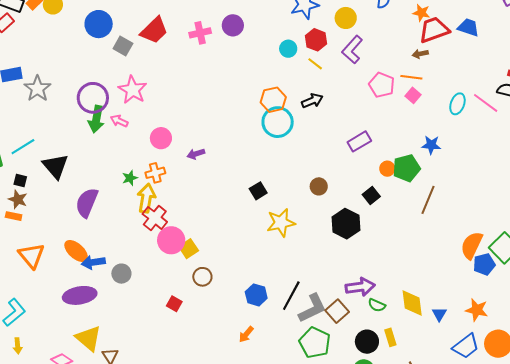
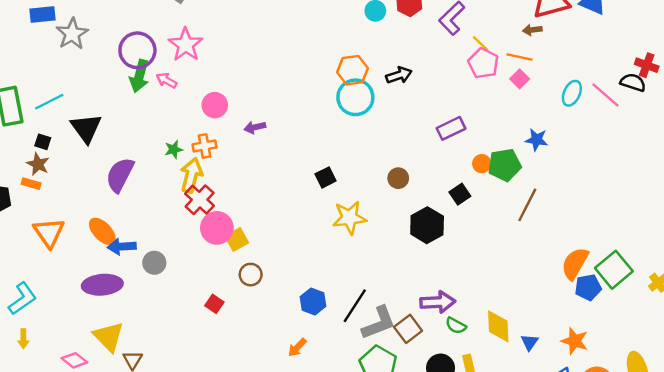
yellow line: (315, 64) -> (480, 43), moved

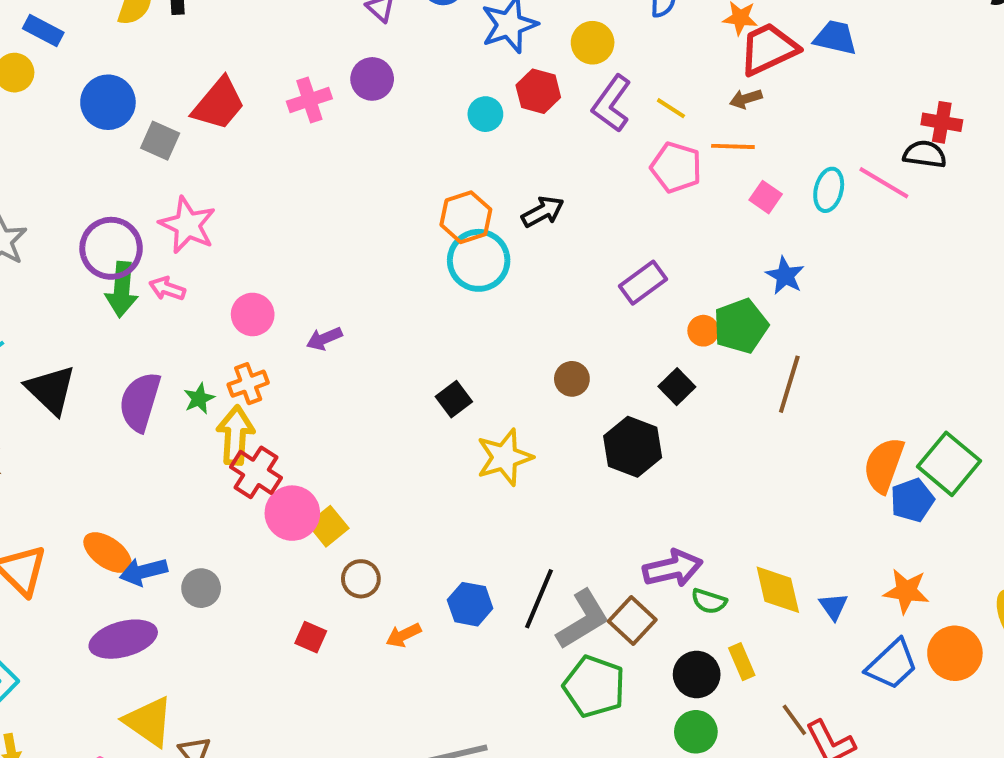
yellow line: (480, 43) -> (671, 108), moved
pink square: (520, 79) -> (766, 197), moved
blue star: (537, 140) -> (785, 276), turned 30
purple semicircle: (120, 175) -> (140, 402), moved
orange arrow: (297, 347) -> (404, 635), moved, turned 30

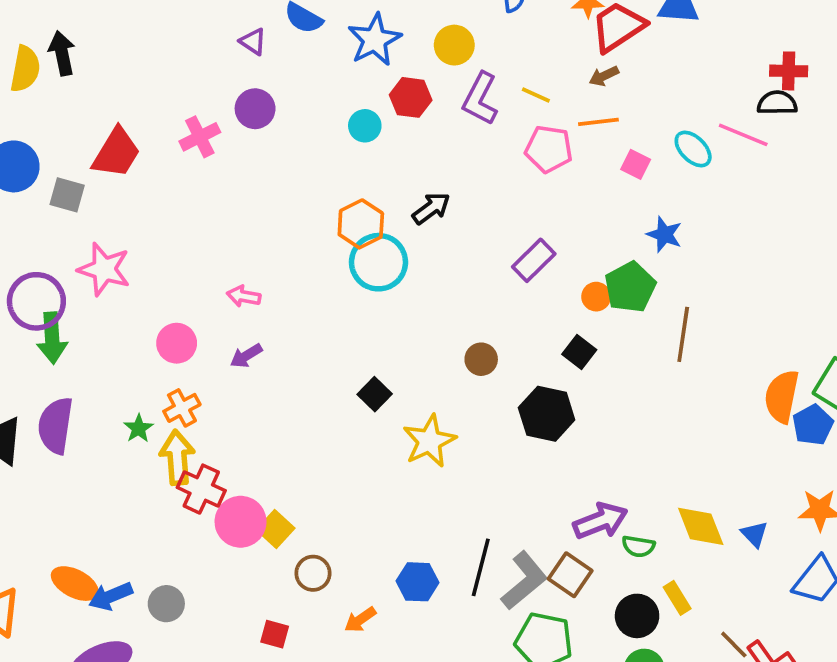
cyan ellipse: (829, 190) -> (693, 149), turned -51
pink arrow: (167, 289) -> (244, 296), moved
purple semicircle: (140, 402) -> (56, 426), moved

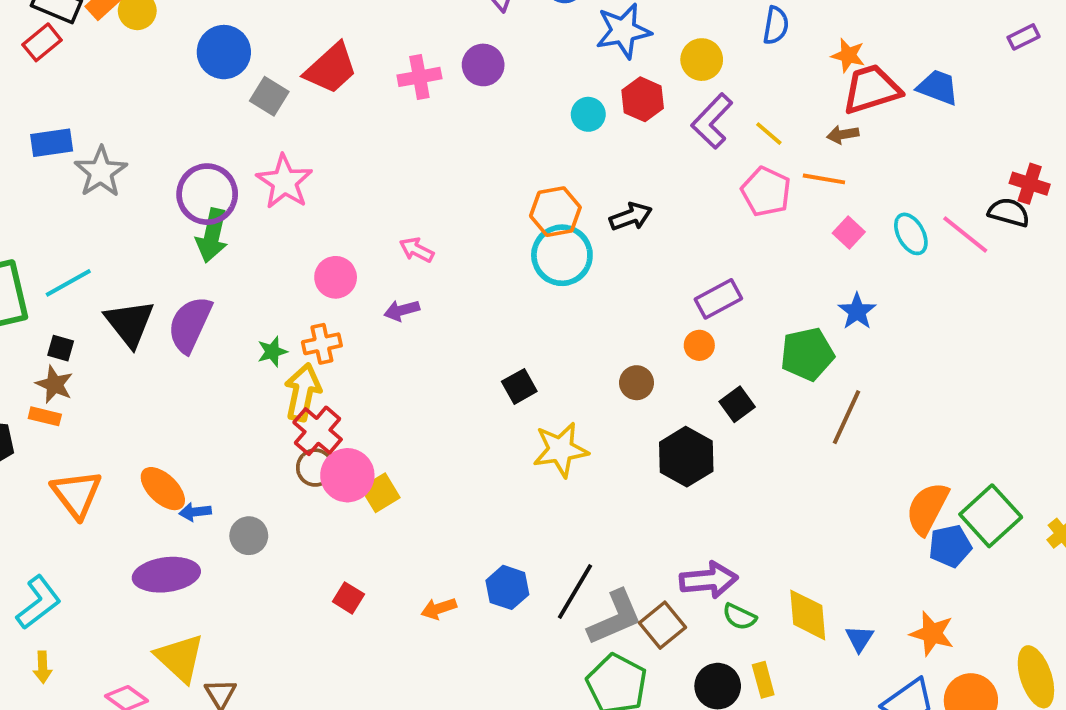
orange circle: (596, 297) -> (699, 345), moved
brown circle: (313, 573) -> (315, 468), moved
blue arrow: (111, 596) -> (195, 512), size x0.7

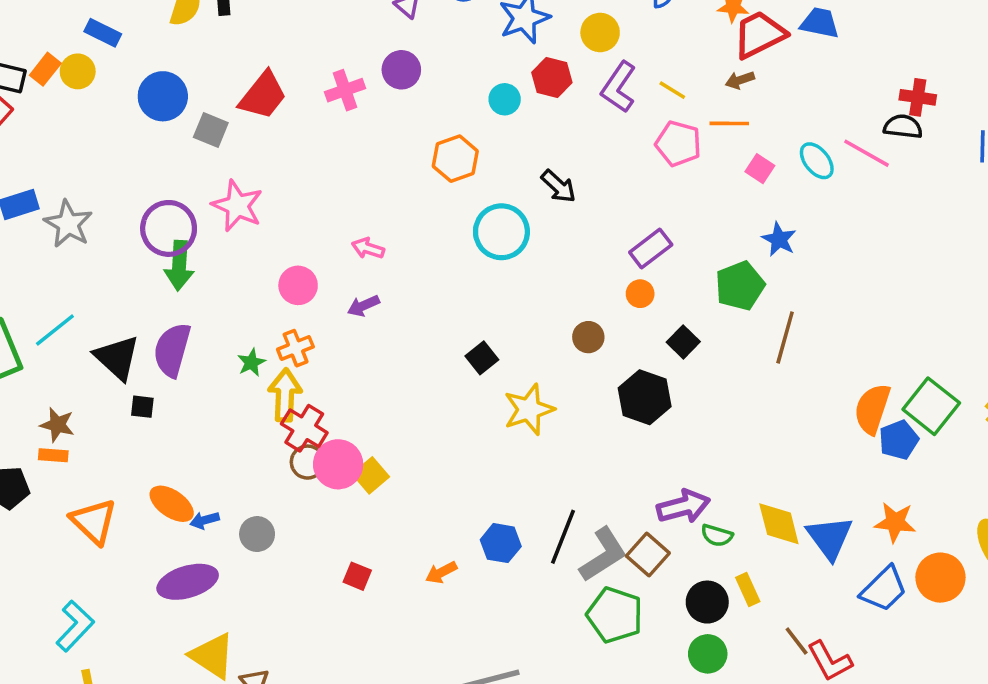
orange hexagon: (555, 212) -> (455, 159), moved
black arrow: (631, 217) -> (558, 186), turned 72
black square: (61, 348) -> (142, 407), moved
blue triangle: (859, 639) -> (830, 538), size x1.8

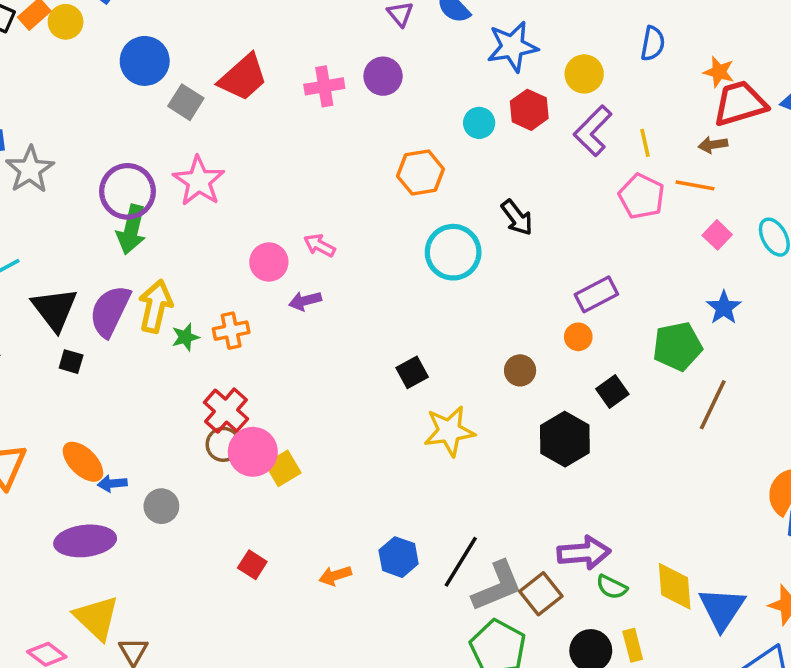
yellow line: (672, 90) -> (645, 143), turned 36
pink circle: (298, 285) -> (269, 262), moved
yellow arrow: (285, 395) -> (155, 306), moved

